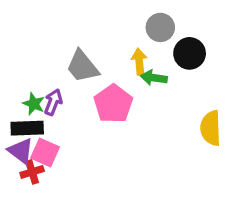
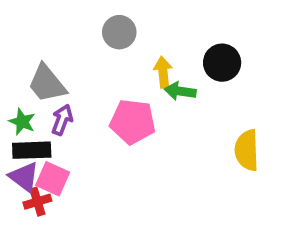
gray circle: (160, 27) -> (119, 32), moved
gray trapezoid: (82, 66) -> (47, 84), moved
green star: (34, 104) -> (22, 122), moved
pink pentagon: (113, 104) -> (133, 122), turned -30

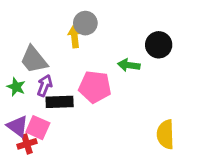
yellow arrow: (163, 72) -> (74, 37), moved
black rectangle: (32, 150) -> (60, 102), moved
yellow semicircle: (247, 150) -> (165, 134), moved

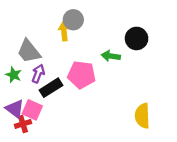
black rectangle: (60, 102) -> (51, 88), turned -30

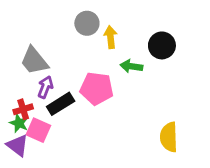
yellow arrow: (64, 31) -> (111, 37), moved
green star: (14, 75) -> (19, 123), moved
purple triangle: (15, 109) -> (18, 145), moved
red cross: (23, 124) -> (23, 109), moved

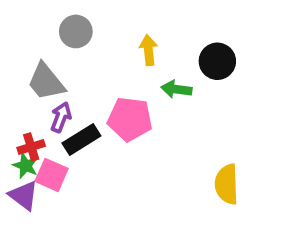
gray circle: (87, 23) -> (76, 31), moved

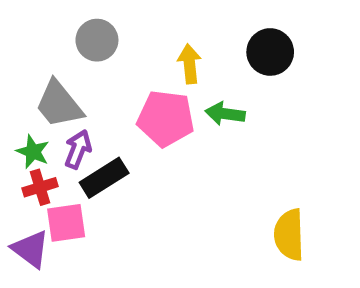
black circle: (217, 61) -> (270, 52), moved
pink pentagon: (130, 119) -> (166, 118), moved
green star: (26, 166) -> (33, 152), moved
pink square: (52, 175) -> (66, 223), turned -32

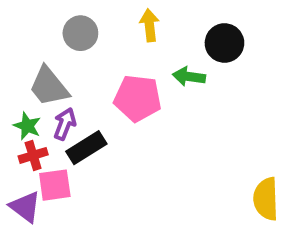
yellow arrow: (189, 64) -> (150, 25), moved
green arrow: (225, 114) -> (189, 77), moved
yellow semicircle: (289, 235) -> (266, 199), moved

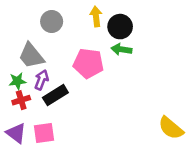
black circle: (224, 43) -> (120, 27), moved
green star: (27, 126) -> (17, 81), turned -30
pink square: (55, 185) -> (44, 133), moved
yellow semicircle: (266, 199) -> (171, 128), turned -48

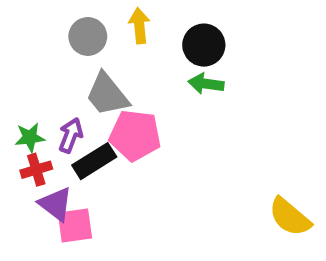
yellow arrow: (96, 16) -> (139, 26), moved
gray trapezoid: (31, 56) -> (107, 94), moved
pink pentagon: (88, 63) -> (135, 135), moved
purple triangle: (16, 133) -> (56, 204), moved

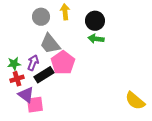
pink pentagon: (135, 135) -> (63, 63), turned 30

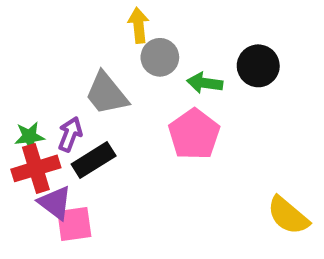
gray circle: (41, 17) -> (160, 57), moved
black circle: (95, 21) -> (258, 66), moved
pink pentagon: (63, 63) -> (194, 134), moved
red cross: (17, 79) -> (36, 168), size x1.5

